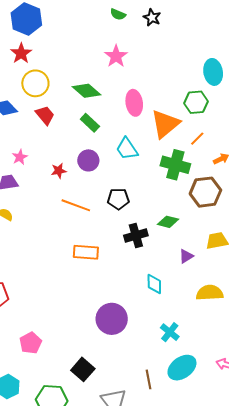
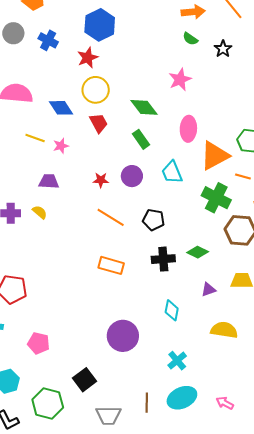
orange line: (197, 139) -> (243, 177), turned 49
pink star: (20, 157) -> (61, 146), moved
pink pentagon: (31, 343) -> (39, 343), turned 30

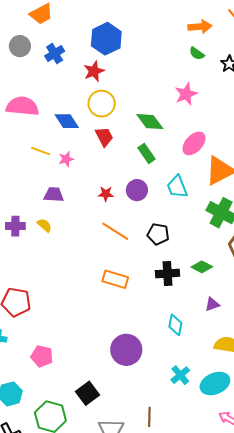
blue cross: (48, 40) -> (55, 54), turned 30
pink ellipse: (188, 129) -> (194, 143), turned 40
cyan ellipse: (182, 398) -> (215, 384), moved

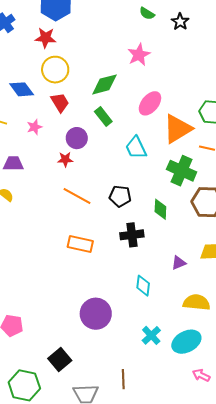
red star: (94, 71) -> (45, 38), turned 30
green diamond: (150, 122) -> (105, 84), turned -64
pink star: (66, 159) -> (34, 127), moved
purple circle: (137, 190) -> (77, 138), moved
green diamond: (202, 267) -> (160, 209), moved, turned 70

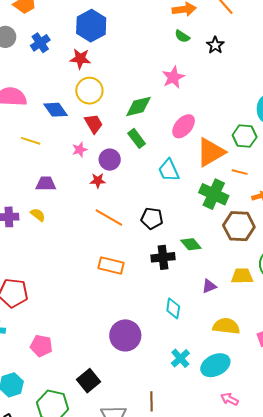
pink star: (34, 127) -> (80, 150), moved
green diamond: (160, 209) -> (191, 244), moved, turned -45

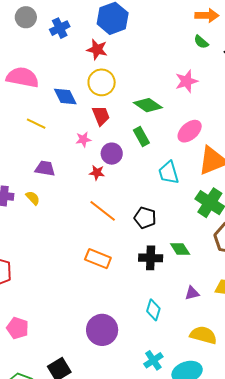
green diamond: (138, 106) -> (148, 105), turned 40

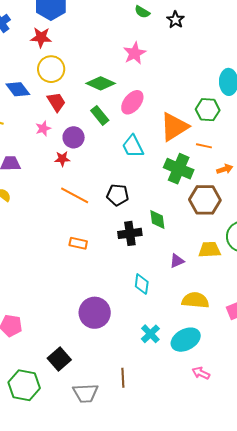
pink ellipse: (190, 131) -> (132, 102), moved
green diamond: (180, 249) -> (157, 219), turned 35
orange rectangle: (98, 259) -> (78, 243), size x0.7

